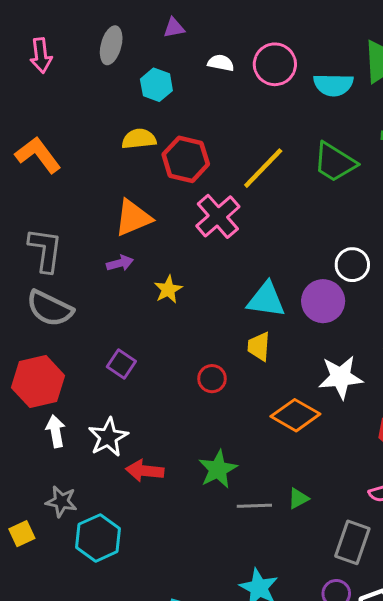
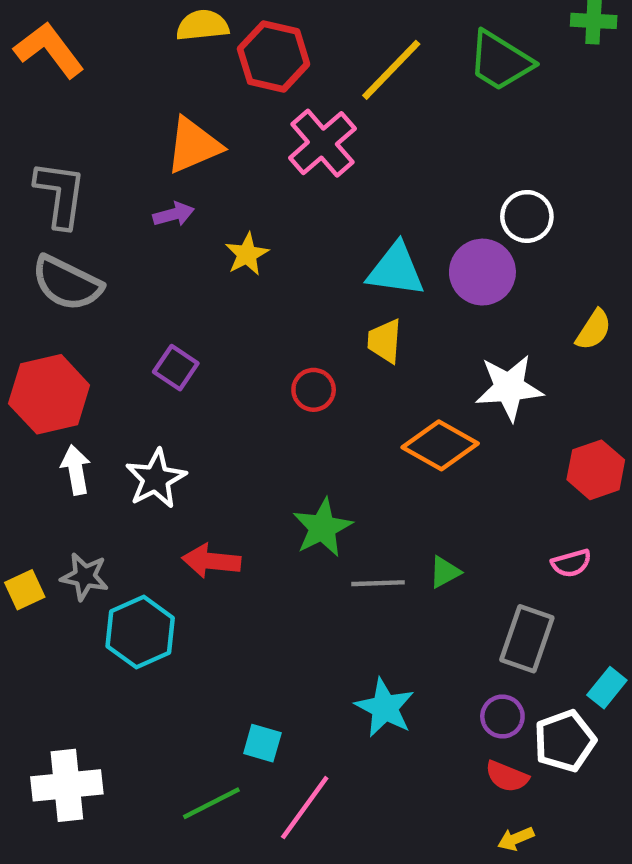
red arrow: (145, 471) -> (211, 561), moved
yellow square: (22, 534) -> (25, 590), moved

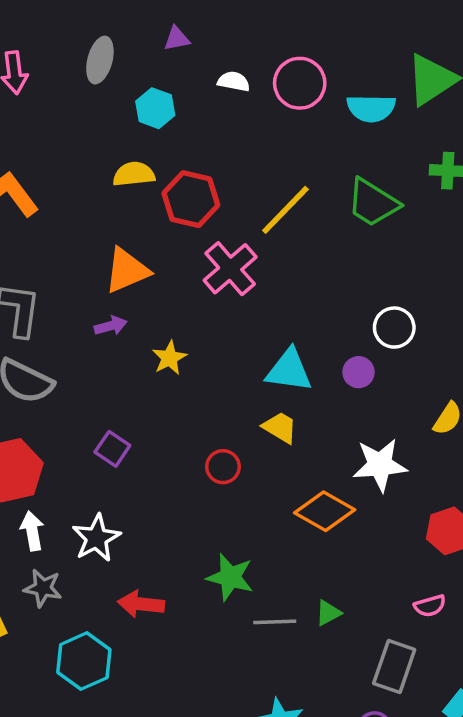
purple circle: (482, 272) -> (359, 372), size x0.6
yellow trapezoid: (385, 341) -> (280, 427), turned 117
green star: (322, 528) -> (230, 577), turned -30
gray star: (85, 576) -> (43, 588), moved

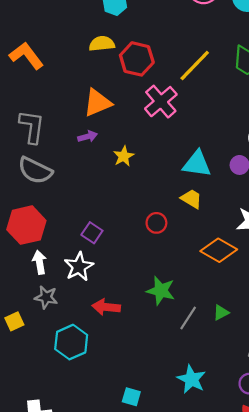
purple square: (112, 449) -> (92, 233), moved
gray line: (275, 622) -> (188, 318), turned -55

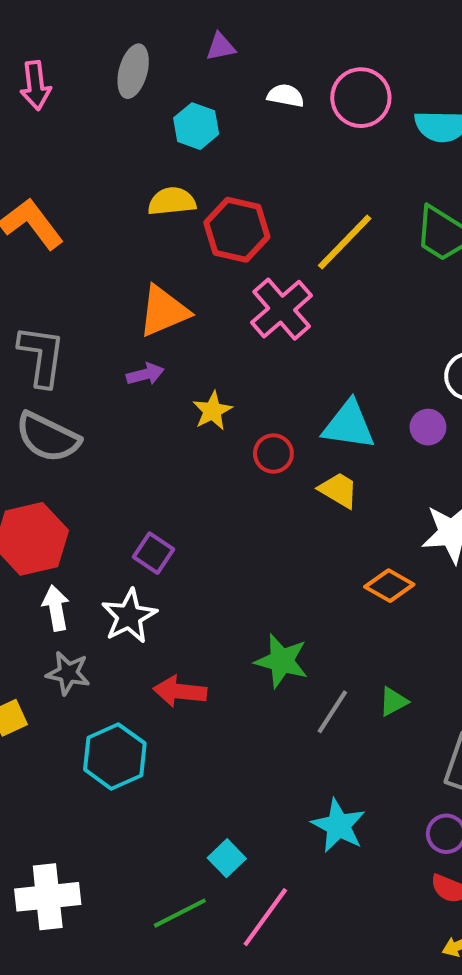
red circle: (156, 223) -> (273, 453), moved
orange diamond: (219, 250) -> (389, 586), size x0.7
cyan square: (131, 397) -> (227, 858), turned 30

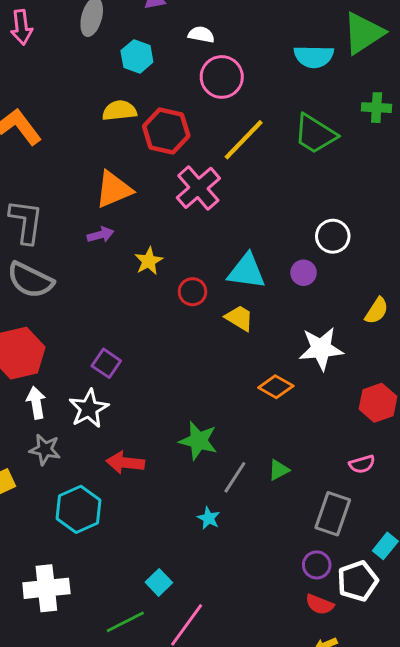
pink circle: (361, 98) -> (222, 77), moved
cyan star: (339, 826) -> (209, 518), moved, size x0.6
white cross: (48, 897) -> (46, 588), moved

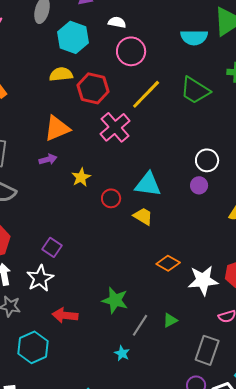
cyan hexagon: (137, 56) -> (73, 37), size x1.4
purple circle: (304, 273) -> (199, 185), moved
white star: (321, 349) -> (203, 280), moved

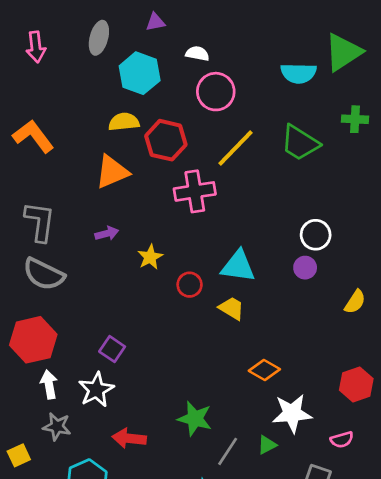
pink cross: (115, 127) -> (195, 191), turned 32
orange triangle: (57, 128) -> (112, 172), moved
white star: (203, 280) -> (292, 413), moved

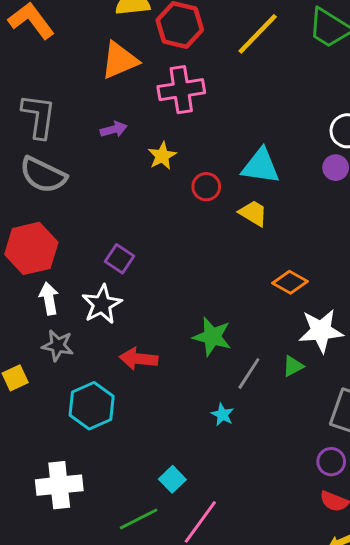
pink cross: (195, 191) -> (181, 90), moved

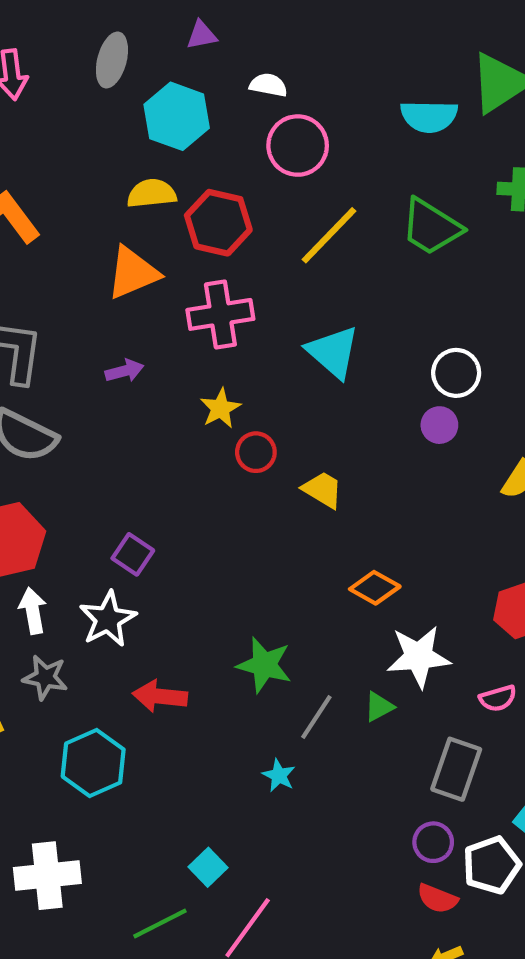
yellow star: (162, 156) -> (220, 408), moved
cyan triangle: (261, 166) -> (333, 352), moved, turned 33

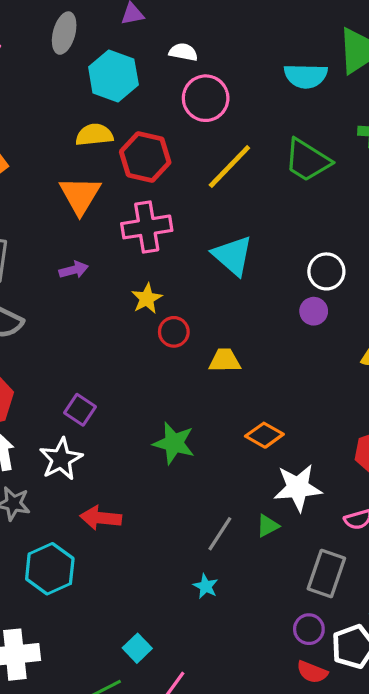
orange triangle: (133, 273) -> (80, 195), turned -36
yellow trapezoid: (323, 490) -> (225, 360), turned -32
green star: (264, 665) -> (174, 443), moved
cyan star: (279, 775) -> (206, 586), moved

